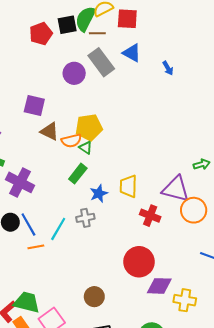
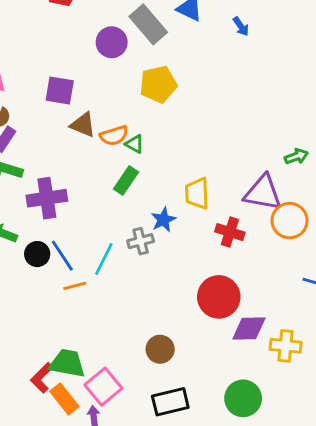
yellow pentagon: (89, 127) -> (158, 84), moved
purple cross: (20, 182) -> (47, 198), turned -32
blue star: (99, 193) -> (163, 220), moved

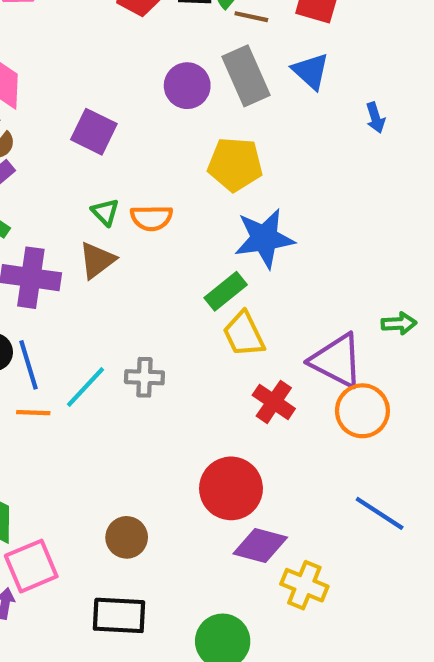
brown triangle: (83, 125) -> (97, 260), moved, turned 44
green triangle: (135, 144) -> (105, 212), moved
green rectangle: (126, 181) -> (226, 291), moved
yellow trapezoid: (197, 194) -> (244, 334), turned -40
blue star: (163, 220) -> (264, 238), moved, size x1.6

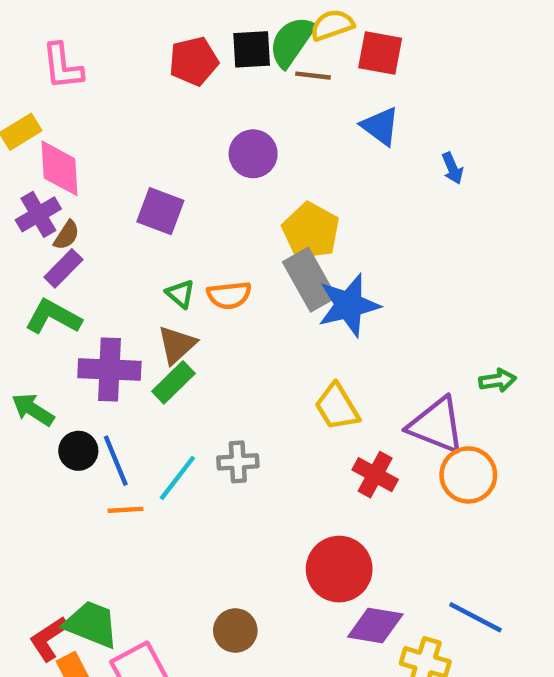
gray rectangle: (246, 76) -> (309, 280), moved
yellow pentagon: (235, 164) -> (311, 231), turned 30
green rectangle: (226, 291) -> (173, 382), moved
blue line: (380, 513) -> (475, 617), moved

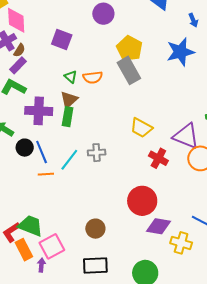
blue star: (349, 305) -> (180, 52), moved
green rectangle: (173, 382) -> (68, 117), turned -36
yellow trapezoid: (337, 407) -> (141, 128), turned -30

